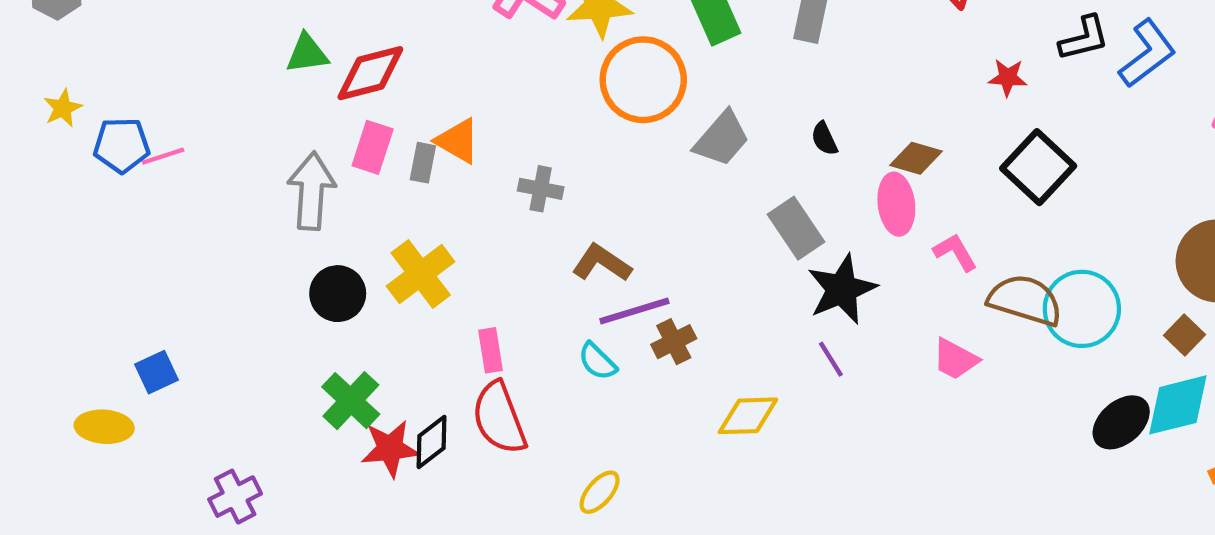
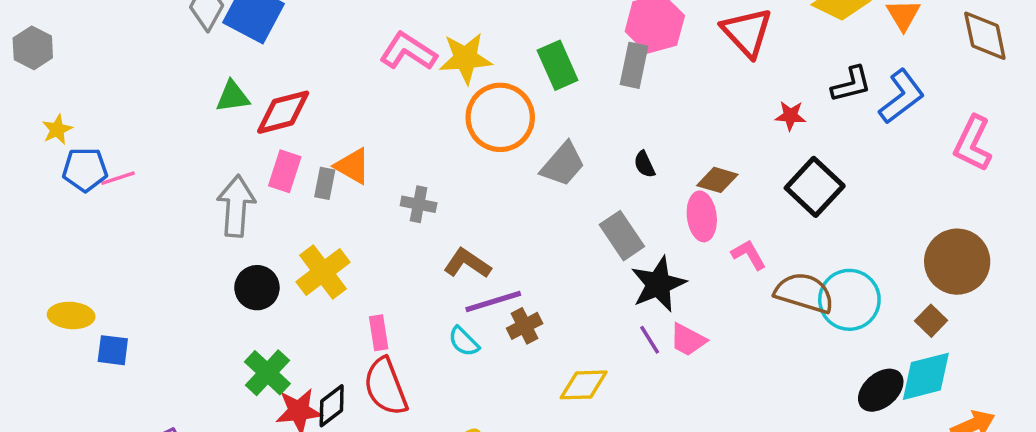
yellow star: (63, 108) -> (57, 130), moved
pink trapezoid: (955, 359) -> (688, 340), moved
blue square: (157, 372) -> (113, 350), turned 32
yellow ellipse: (104, 427) -> (71, 315), moved

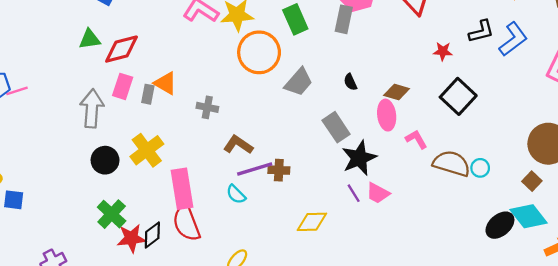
cyan circle: (849, 300) -> (480, 168), size x0.5
brown cross: (525, 326) -> (279, 170), moved, turned 30
pink rectangle: (379, 333) -> (182, 189), size x1.8
cyan diamond: (926, 376) -> (529, 216), turned 66

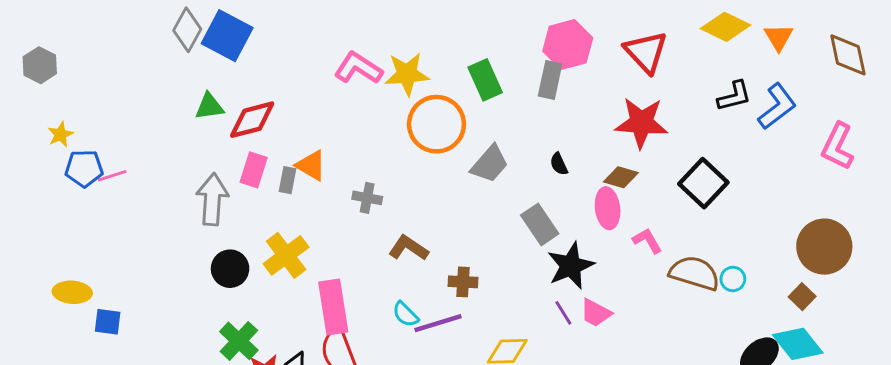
red star: (443, 51) -> (641, 123), moved, size x2.0
purple line: (255, 169) -> (438, 323), moved

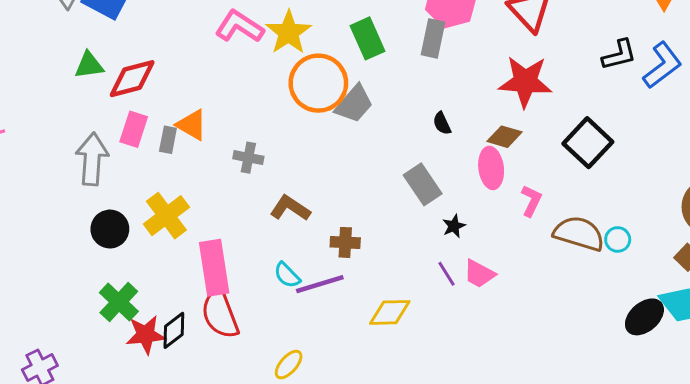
yellow star: (407, 74) -> (289, 32), turned -30
gray trapezoid: (490, 164) -> (354, 104), moved
pink L-shape: (647, 241) -> (531, 201), turned 56
black star: (571, 266) -> (454, 226), size x0.5

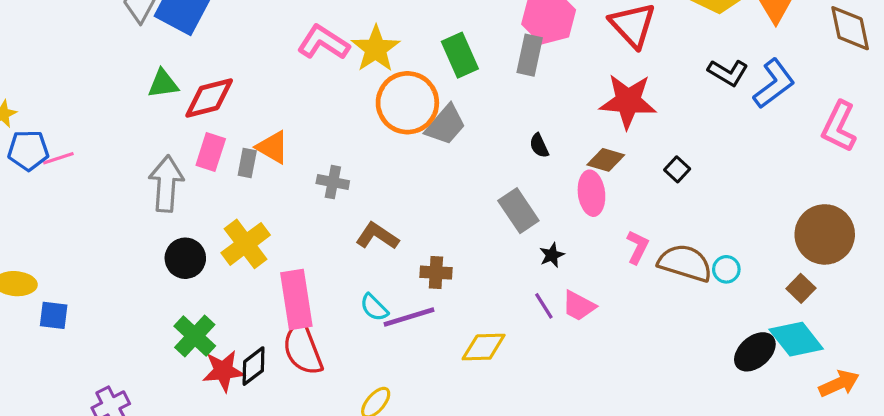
black L-shape: (619, 55) -> (728, 73), turned 45
black square: (588, 143) -> (677, 169), moved, size x0.5
pink L-shape: (531, 201) -> (637, 247), moved

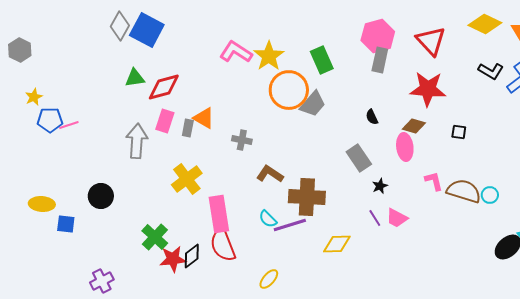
gray rectangle: (530, 55) -> (380, 60), moved
black square: (677, 169) -> (459, 132), turned -35
pink L-shape: (637, 247) -> (434, 181), turned -40
black circle: (185, 258) -> (101, 196), moved
brown cross: (436, 273) -> (307, 197), size x1.8

